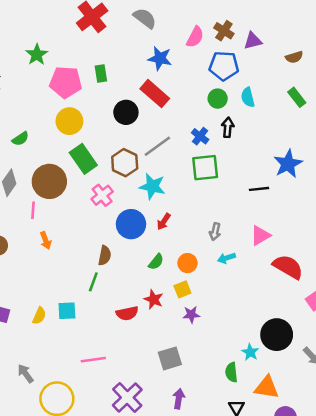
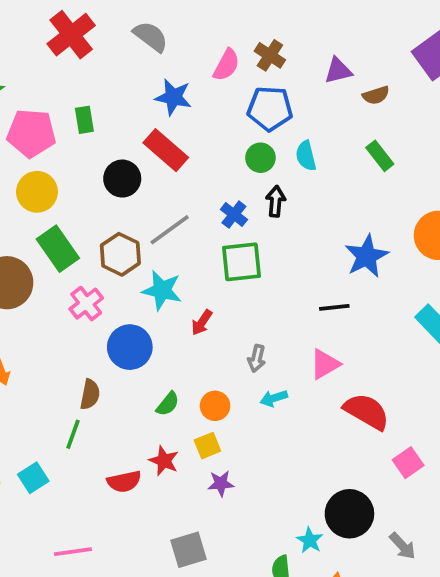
purple triangle: (253, 41) -> (338, 71), moved
black line: (259, 189) -> (334, 307), moved
red arrow: (164, 222) -> (202, 322), moved
cyan square: (67, 311) -> (33, 478), turned -30

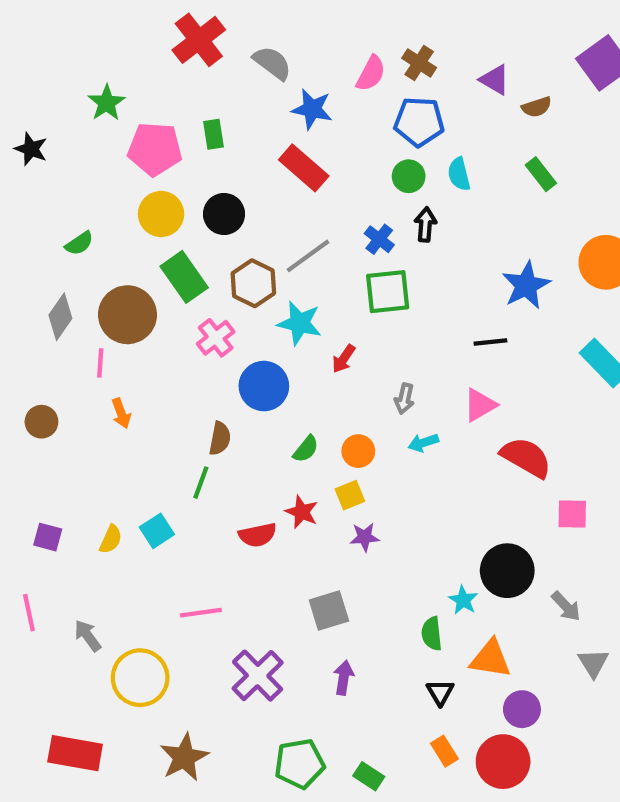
gray semicircle: (151, 37) -> (272, 63), moved
purple triangle: (338, 71) -> (495, 80), turned 44
black circle: (122, 179) -> (224, 214), moved
pink square: (408, 463) -> (572, 514), turned 36

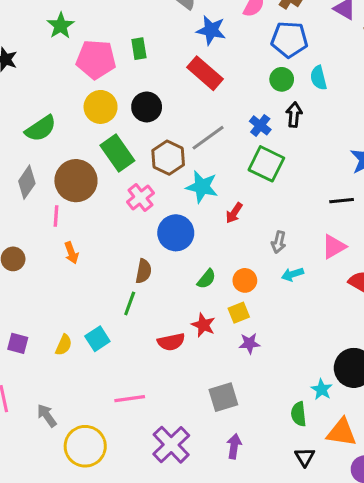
green semicircle: (79, 243) -> (41, 128), size x1.5
green square: (388, 292) -> (266, 164), turned 32

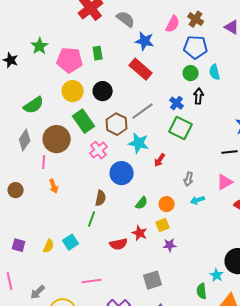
green star: (61, 26) -> (40, 46), moved
gray arrow: (47, 416) -> (38, 292), turned -98

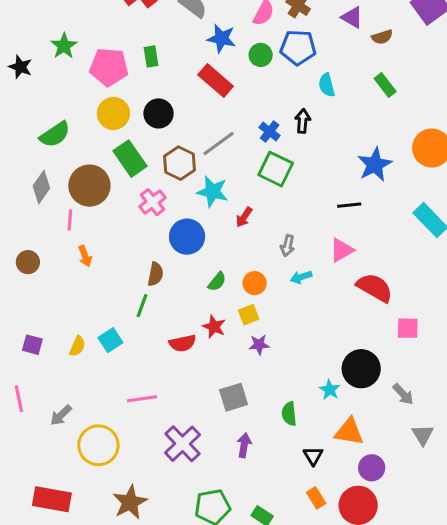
green circle: (191, 73) -> (261, 55), moved
green semicircle: (202, 291) -> (289, 414), moved

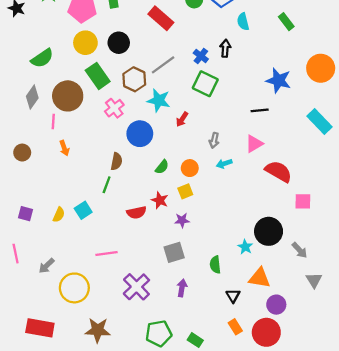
blue star: (375, 165) -> (279, 80), turned -30
purple star: (259, 345) -> (182, 220), moved
brown star: (130, 502) -> (98, 330), turned 30

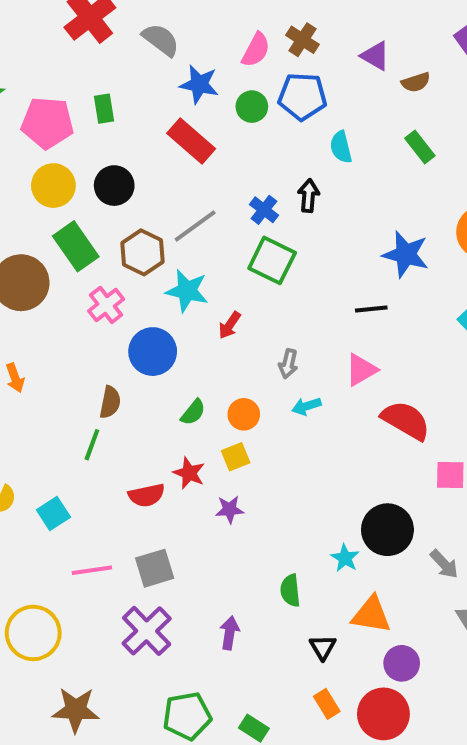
cyan square: (83, 210) -> (53, 514), moved
gray square: (174, 252) -> (155, 568), moved

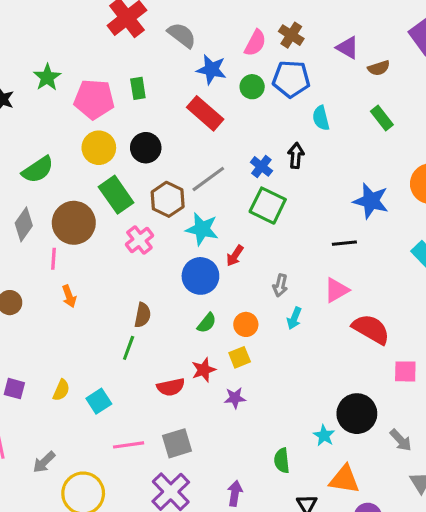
blue circle: (153, 352) -> (200, 276), moved
cyan arrow: (307, 406) -> (294, 318), turned -50
red star: (189, 473) -> (204, 370), turned 30

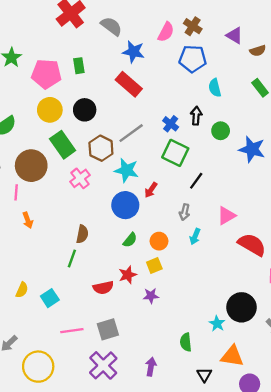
green circle: (252, 87) -> (221, 131), moved
black line: (344, 243) -> (196, 181), moved, turned -48

